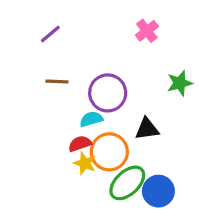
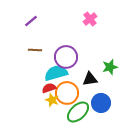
green star: (180, 83) -> (110, 67), moved
cyan semicircle: (91, 119) -> (56, 73), size x1.6
blue circle: (158, 191) -> (101, 103), moved

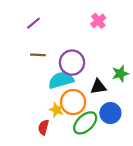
red semicircle: (49, 88) -> (43, 127), moved, turned -56

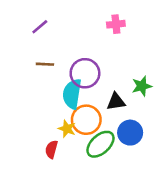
pink cross: (98, 21) -> (116, 24), turned 32
cyan semicircle: (61, 80) -> (72, 94), turned -65

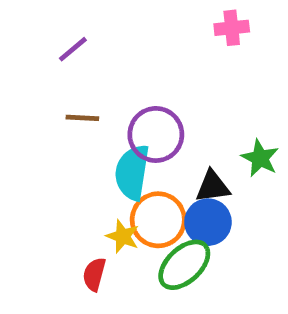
pink cross: (116, 24) -> (232, 28), moved
green star: (142, 86) -> (260, 158), turned -30
blue circle: (130, 133) -> (208, 222), moved

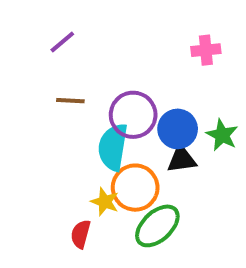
pink cross: (232, 28) -> (206, 50), moved
blue circle: (208, 222) -> (178, 129), moved

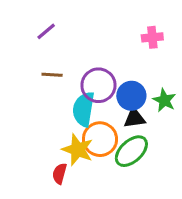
yellow star: (105, 202) -> (78, 150), size x1.5
green ellipse: (157, 226) -> (131, 151), moved

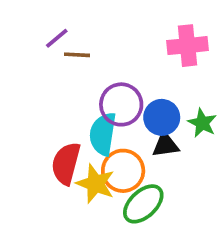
pink cross: (152, 37) -> (187, 46), size x1.5
brown line: (52, 75) -> (77, 55), moved
green ellipse: (131, 151) -> (143, 204), moved
red semicircle: (60, 174) -> (66, 163), moved, size x1.6

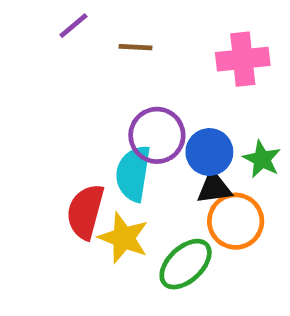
purple line: (57, 38) -> (73, 26), moved
brown line: (77, 55) -> (135, 47), moved
orange circle: (123, 171) -> (236, 221), moved

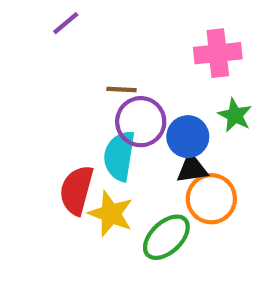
brown line: (135, 47) -> (121, 90), moved
green star: (262, 159) -> (235, 115), moved

